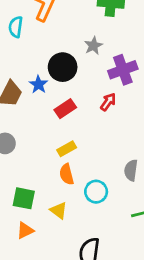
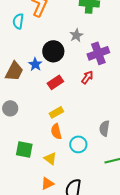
orange triangle: (25, 230) -> (47, 184), moved

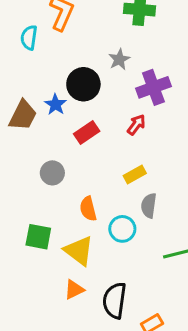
gray circle: (10, 108) -> (52, 173), moved
yellow rectangle: (56, 112) -> (135, 174), moved
gray semicircle: (104, 128) -> (149, 206), moved
yellow triangle: (50, 158) -> (79, 251), size x1.5

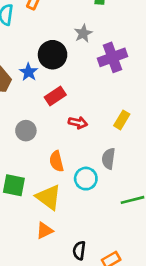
red arrow: (136, 125) -> (78, 123), moved, turned 66
yellow rectangle: (135, 174) -> (122, 120), moved, turned -30
black semicircle: (115, 300) -> (79, 251), moved, size x0.6

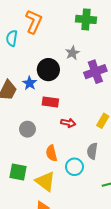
red rectangle: (55, 96) -> (50, 102), turned 42

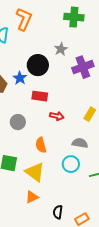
gray semicircle: (92, 151) -> (80, 143), turned 91
cyan circle: (74, 167) -> (71, 164), moved

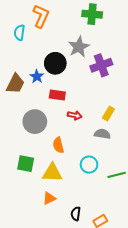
gray star: (61, 49) -> (79, 47), size x1.5
gray circle: (18, 122) -> (35, 122), size x1.5
gray semicircle: (80, 143) -> (102, 134), moved
yellow triangle: (35, 172) -> (52, 173), turned -35

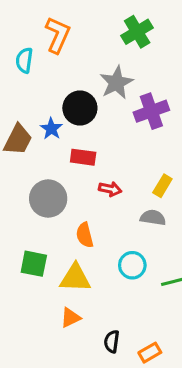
green cross: (92, 14) -> (137, 32), turned -36

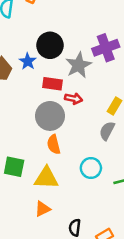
gray star: (116, 83) -> (78, 65), moved
red arrow: (110, 189) -> (74, 99), moved
gray circle: (48, 199) -> (50, 116), moved
gray semicircle: (153, 218) -> (107, 131), turned -72

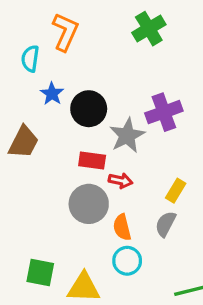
blue star: (28, 61) -> (52, 94), moved
orange semicircle: (54, 144) -> (122, 227), moved
cyan circle: (91, 168) -> (127, 261), moved

